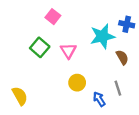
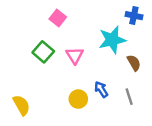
blue cross: (127, 24) -> (134, 16), moved
yellow circle: (77, 83) -> (78, 99), moved
blue arrow: (99, 99) -> (101, 89), moved

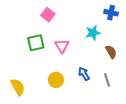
cyan star: (112, 40) -> (93, 33), size x0.7
green square: (43, 52) -> (36, 43), turned 36
yellow circle: (78, 99) -> (56, 80), moved

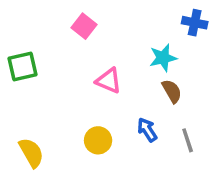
green square: (36, 43) -> (23, 67), moved
pink triangle: (62, 46) -> (109, 81), turned -35
brown semicircle: (111, 52) -> (172, 91), moved

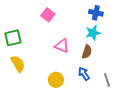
blue cross: (195, 23) -> (96, 13), moved
brown semicircle: (172, 91) -> (87, 52), moved, turned 48
yellow semicircle: (31, 153) -> (18, 64), moved

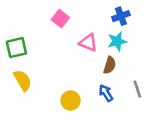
blue cross: (96, 13) -> (121, 16), turned -32
pink triangle: (62, 46) -> (88, 43), moved
gray line: (107, 80) -> (137, 89), moved

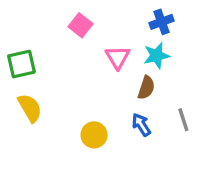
pink triangle: (88, 43) -> (118, 57), turned 36

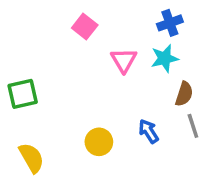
green square: (21, 64) -> (23, 94), moved
brown semicircle: (146, 88) -> (184, 94), moved
yellow semicircle: (30, 108) -> (31, 158), moved

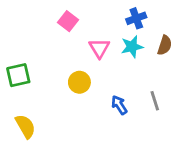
brown semicircle: (184, 94) -> (165, 45), moved
yellow circle: (99, 142) -> (79, 82), moved

